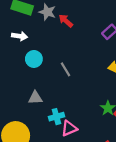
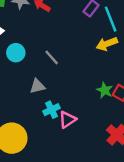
gray triangle: (35, 98) -> (37, 86), moved

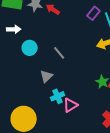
gray triangle: (37, 86) -> (46, 76), turned -32

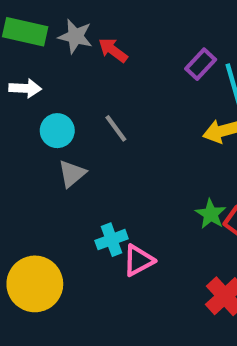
gray line: (59, 53) -> (116, 128), moved
gray triangle: (46, 76) -> (72, 174), moved

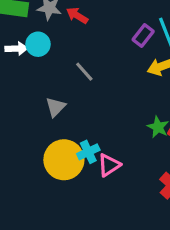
purple rectangle: (201, 64) -> (143, 36), moved
cyan circle: (57, 131) -> (38, 44), moved
yellow circle: (35, 284) -> (64, 160), moved

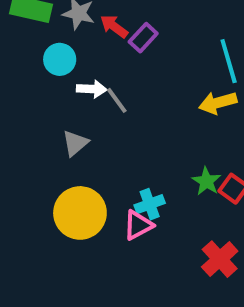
purple rectangle: (143, 36) -> (143, 38), moved
white arrow: (16, 49) -> (92, 89), moved
cyan cross: (88, 152) -> (150, 204), moved

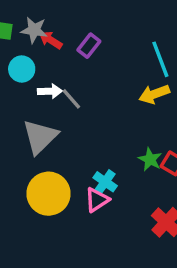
red arrow: (114, 26) -> (51, 40), moved
gray triangle: (75, 143) -> (40, 137), size x1.6
cyan cross: (150, 204) -> (105, 182), turned -30

